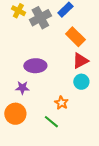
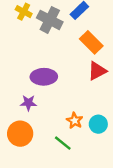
gray cross: (40, 18) -> (50, 20), turned -35
cyan circle: (81, 82) -> (98, 124), moved

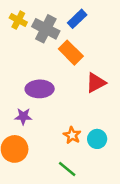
orange rectangle: (91, 42) -> (71, 53), moved
green line: (63, 143) -> (67, 169), moved

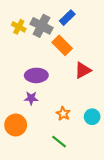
yellow cross: (18, 20) -> (19, 27), moved
purple star: (23, 116) -> (31, 98), moved
cyan circle: (97, 139) -> (92, 117), moved

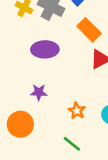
orange rectangle: (62, 45) -> (89, 30), moved
purple ellipse: (36, 75) -> (45, 49), moved

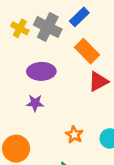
purple star: (39, 92) -> (35, 103), moved

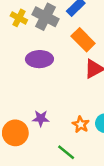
purple star: (35, 103) -> (41, 118), moved
orange star: (74, 135) -> (81, 124), moved

